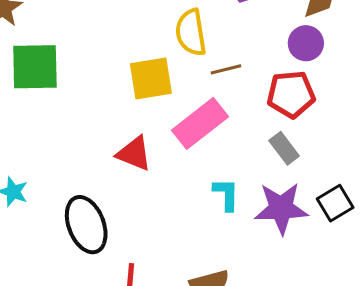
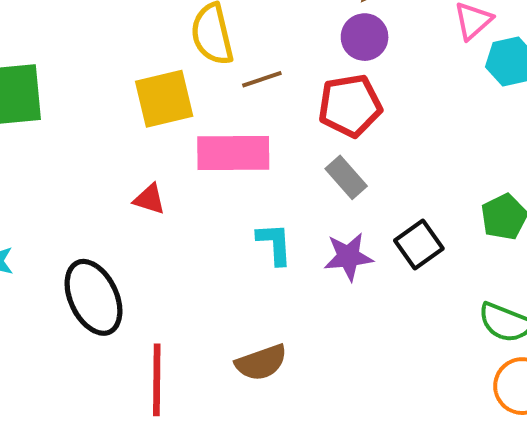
pink rectangle: (200, 123) -> (233, 153), turned 42
red triangle: (134, 154) -> (149, 199), size x0.7
purple star: (281, 208) -> (348, 257), size x0.7

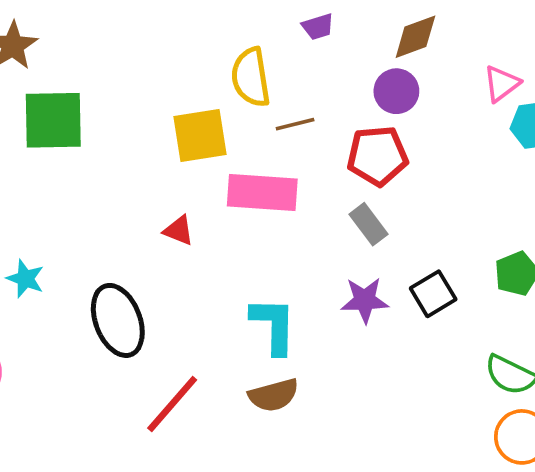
cyan L-shape: (275, 244) -> (274, 325), moved, size x1.4
red line: (157, 380) -> (172, 404), turned 36

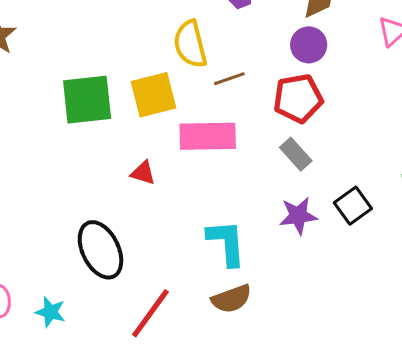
green square: (53, 120) -> (87, 100), moved
cyan star: (25, 279) -> (50, 312), moved

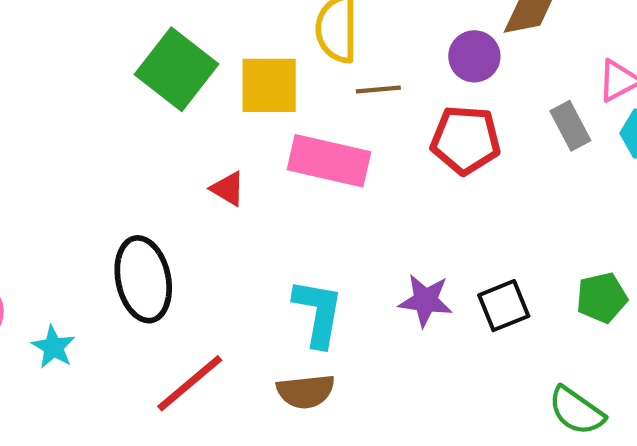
purple circle: (309, 45) -> (474, 56), moved
green square: (87, 100) -> (177, 69), turned 30
gray rectangle: (296, 154) -> (570, 126), moved

